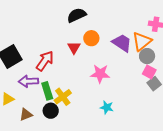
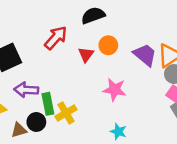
red arrow: (45, 61) -> (56, 38), moved
black circle: (51, 111) -> (36, 122), moved

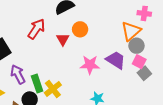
purple trapezoid: (145, 55) -> (116, 60), moved
purple arrow: (26, 90) -> (18, 74), turned 66

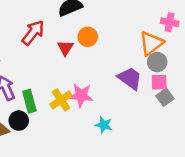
pink square: (139, 62) -> (159, 82), turned -32
pink star: (90, 65) -> (81, 95), moved
yellow cross: (53, 89) -> (61, 100), moved

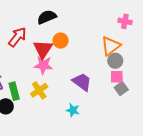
pink cross: (170, 22) -> (125, 21), moved
red triangle: (65, 48) -> (43, 49), size x1.5
purple trapezoid: (130, 78) -> (82, 82), moved
pink star: (81, 95) -> (43, 65), moved

